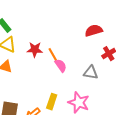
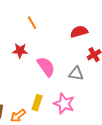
orange line: (53, 55) -> (32, 23), moved
pink semicircle: (61, 66) -> (46, 67), size x1.5

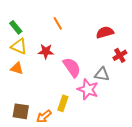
pink star: (64, 104) -> (88, 89), moved

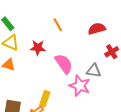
orange line: (58, 23) -> (58, 25), moved
yellow rectangle: (63, 103) -> (45, 99), moved

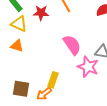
red star: (38, 48) -> (41, 13), moved

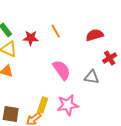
pink star: (88, 67) -> (68, 105), moved, turned -30

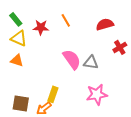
gray triangle: (92, 77) -> (91, 62), moved
pink star: (68, 105) -> (97, 94), moved

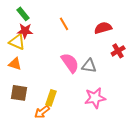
green rectangle: (16, 19) -> (23, 14), moved
red star: (41, 27) -> (25, 31), moved
brown square: (21, 103) -> (19, 93), moved

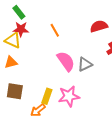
orange line: (64, 24) -> (55, 30), moved
orange triangle: (15, 64) -> (11, 62), turned -32
gray triangle: (89, 66) -> (85, 64), turned -35
pink star: (95, 98) -> (69, 96), moved

